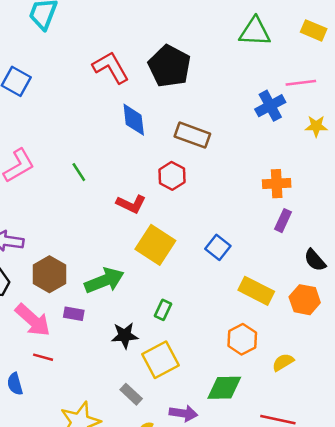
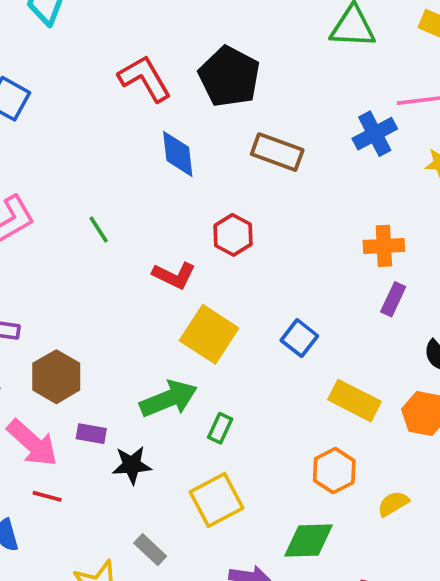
brown rectangle: (192, 135) -> (277, 152), moved
green arrow: (104, 281) -> (169, 399), moved
black star: (125, 335) -> (132, 465), moved
gray rectangle: (131, 394) -> (150, 550), moved

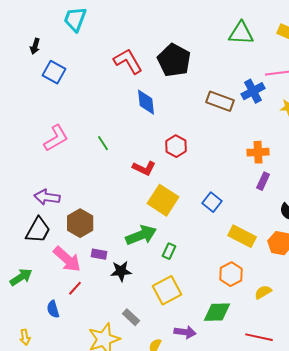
brown rectangle: (277, 152) -> (220, 101), moved
red line: (47, 496) -> (75, 288), turned -63

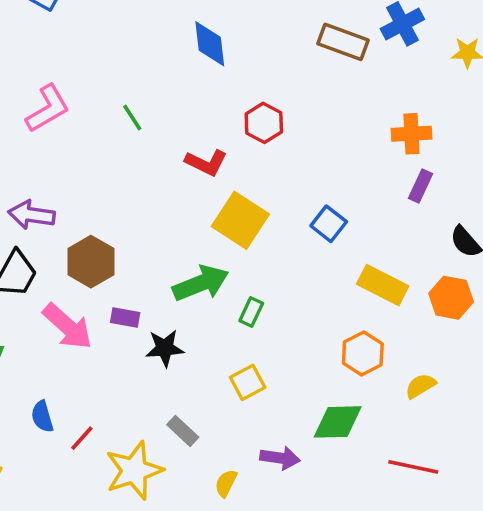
red line: (75, 288) -> (82, 438), moved
yellow square: (167, 290) -> (248, 382), size x0.7

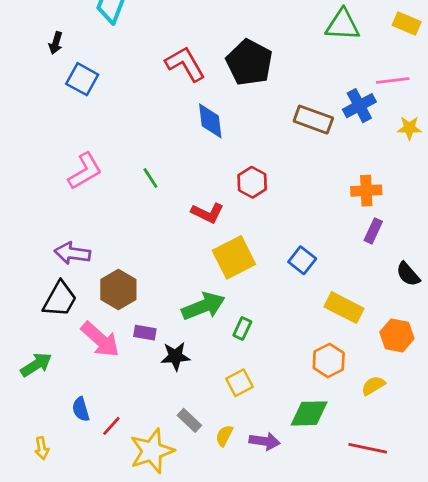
yellow square: (240, 220) -> (234, 257), turned 30
orange hexagon: (451, 298) -> (397, 335), moved
yellow semicircle: (226, 483) -> (224, 436), moved

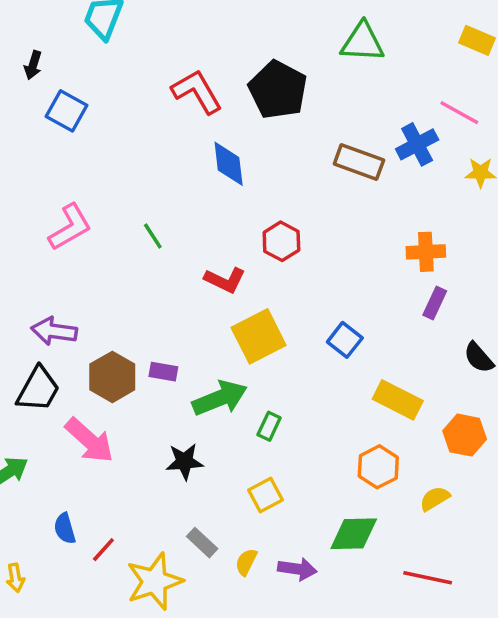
green triangle: (343, 25) -> (362, 42), moved
pink line: (393, 81) -> (459, 113), turned 36
purple rectangle: (145, 333) -> (163, 372), moved

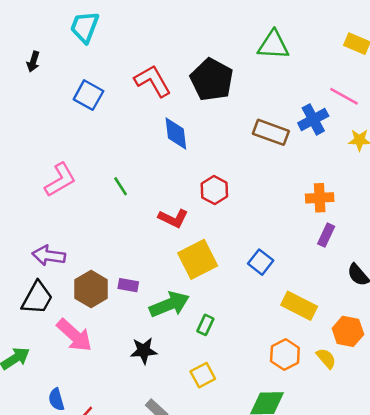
blue square: (66, 111) -> (88, 95), moved
yellow semicircle: (435, 499) -> (326, 358), moved, turned 80

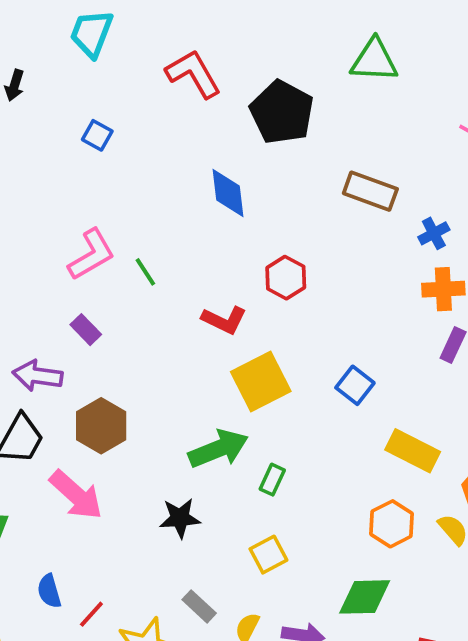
red L-shape: (153, 81) -> (193, 74), moved
blue square: (88, 95) -> (97, 135), size x0.7
blue cross: (313, 119) -> (434, 233), moved, size x0.7
pink L-shape: (60, 180) -> (91, 255), moved
purple rectangle: (128, 285) -> (86, 330), moved, turned 36

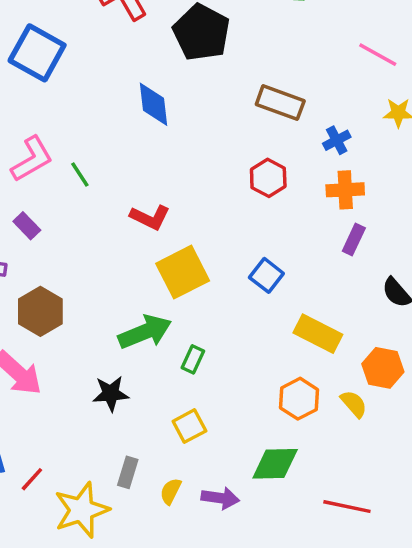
blue square: (97, 135) -> (37, 53), size x2.0
red hexagon: (286, 278) -> (268, 178), moved
gray rectangle: (199, 606) -> (128, 472), turned 64

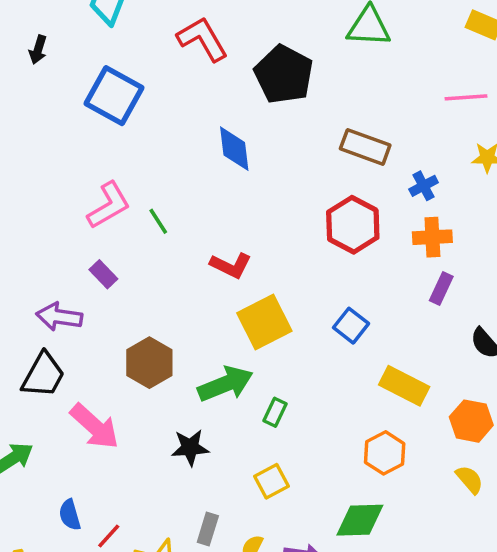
pink line: (378, 55) -> (466, 97), turned -33
red hexagon: (268, 178) -> (353, 225), size x1.4
brown hexagon: (40, 311) -> (149, 363), moved
yellow semicircle: (354, 404) -> (470, 479), moved

